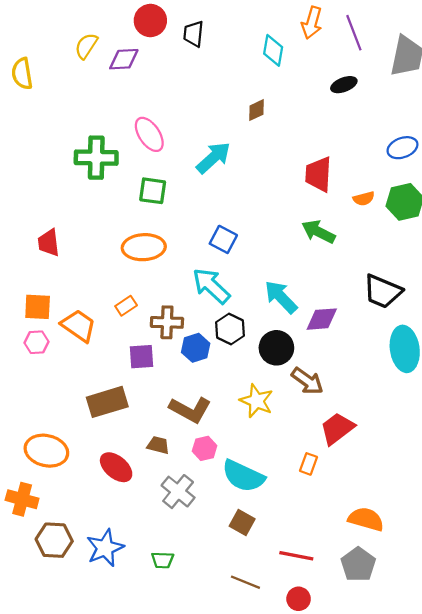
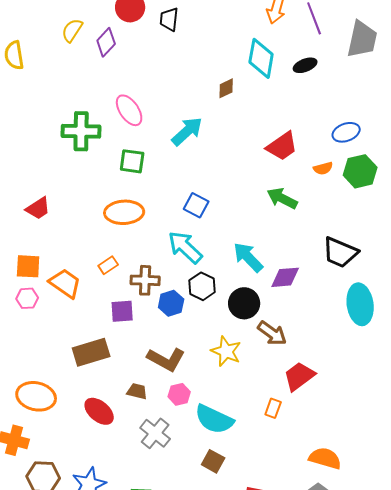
cyan diamond: (273, 50) -> (261, 58), moved, size x1.4
purple diamond: (124, 59) -> (106, 42), turned -44
blue ellipse: (402, 148) -> (346, 132), moved
red trapezoid: (318, 174) -> (282, 146), turned -128
red trapezoid: (49, 243) -> (38, 208), turned -116

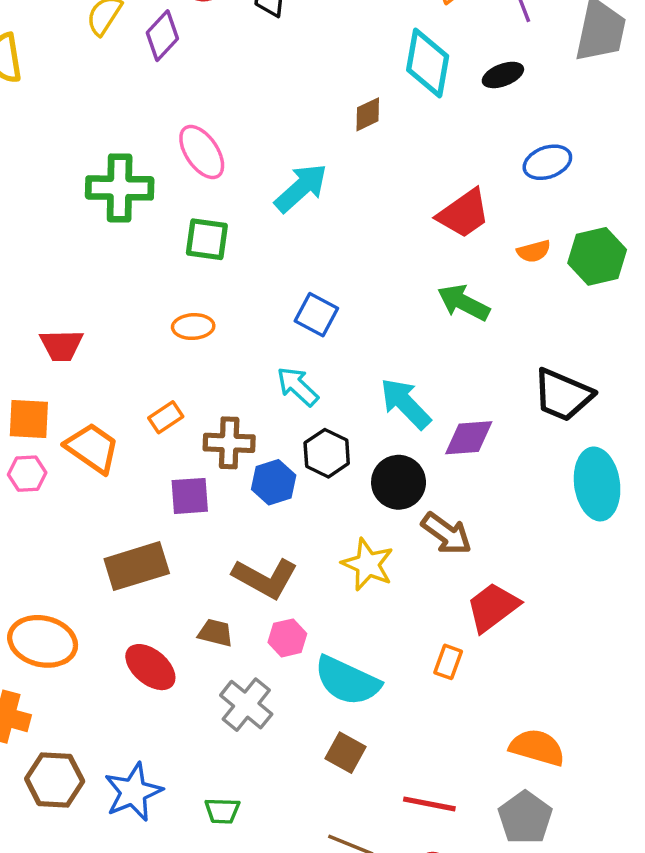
blue ellipse: (346, 132) -> (547, 162), moved
red trapezoid: (38, 208) -> (61, 345), moved, turned 32
orange ellipse: (124, 212) -> (193, 327), size x0.6
cyan arrow: (185, 247) -> (298, 386), size x0.7

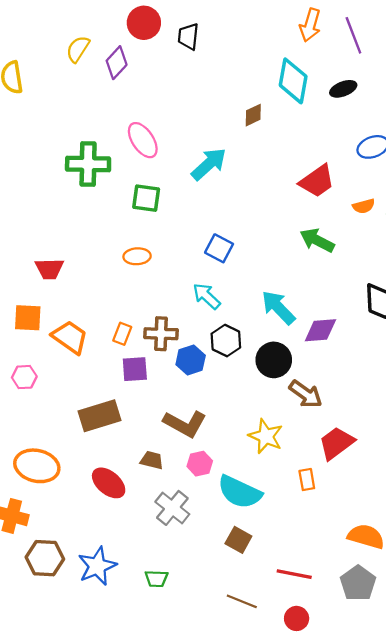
orange rectangle: (166, 417) -> (122, 334), moved, turned -35
pink hexagon: (27, 474) -> (24, 377), moved
yellow star: (368, 564) -> (266, 436), moved
orange rectangle: (448, 662) -> (307, 480), turned -30

